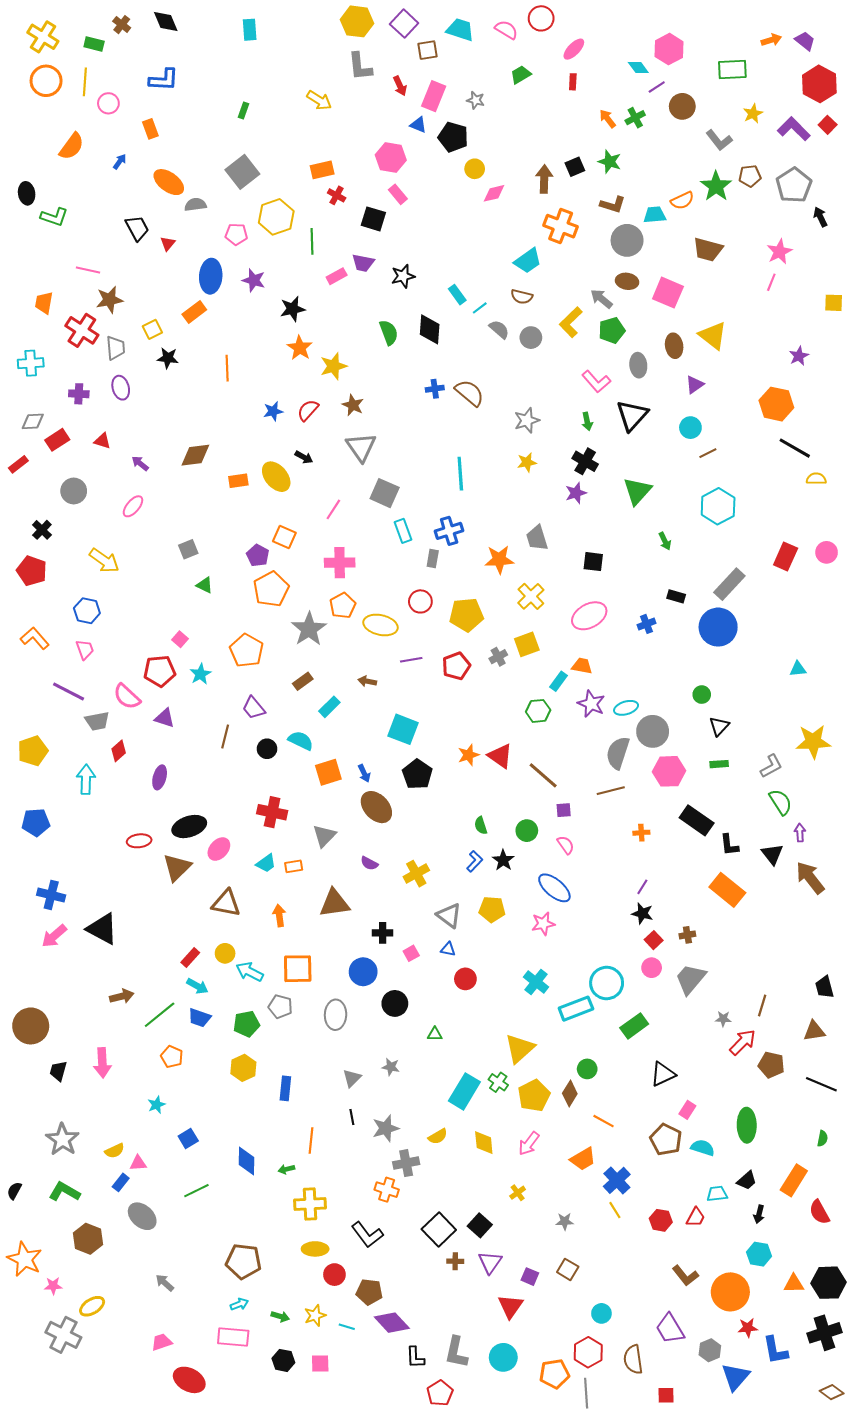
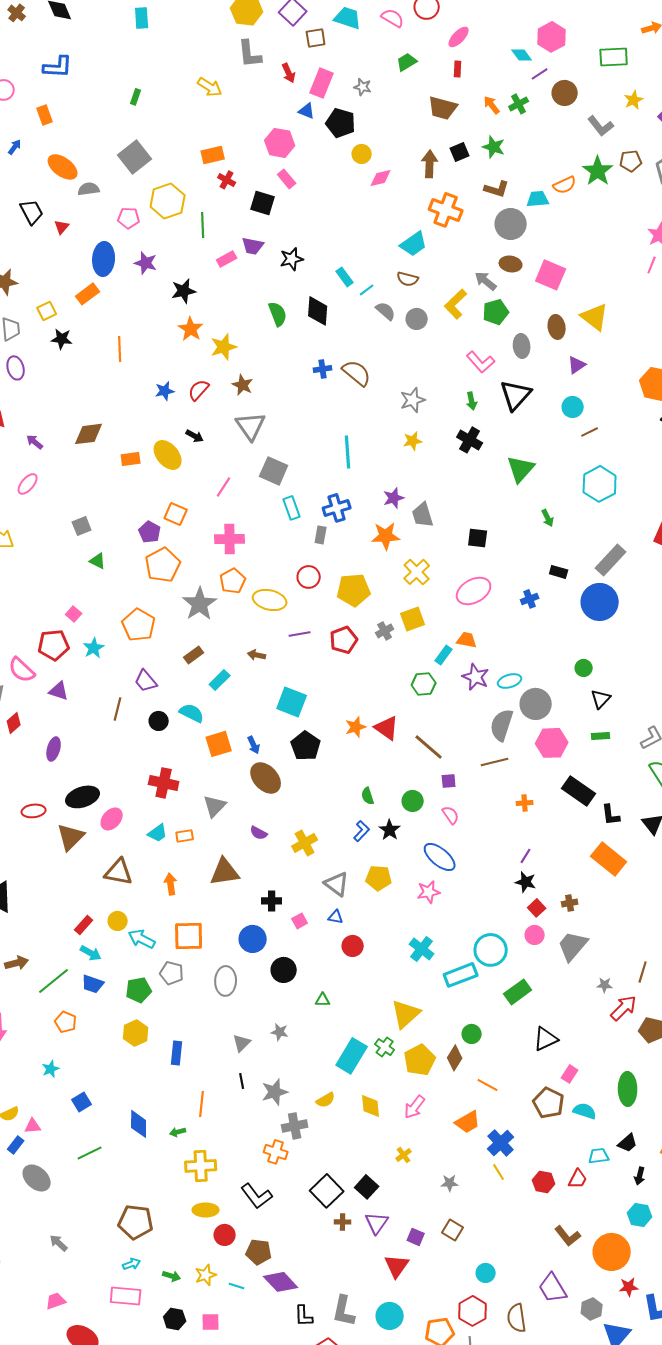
brown trapezoid: (708, 250) -> (443, 108), moved
purple star: (576, 493) -> (394, 498), moved

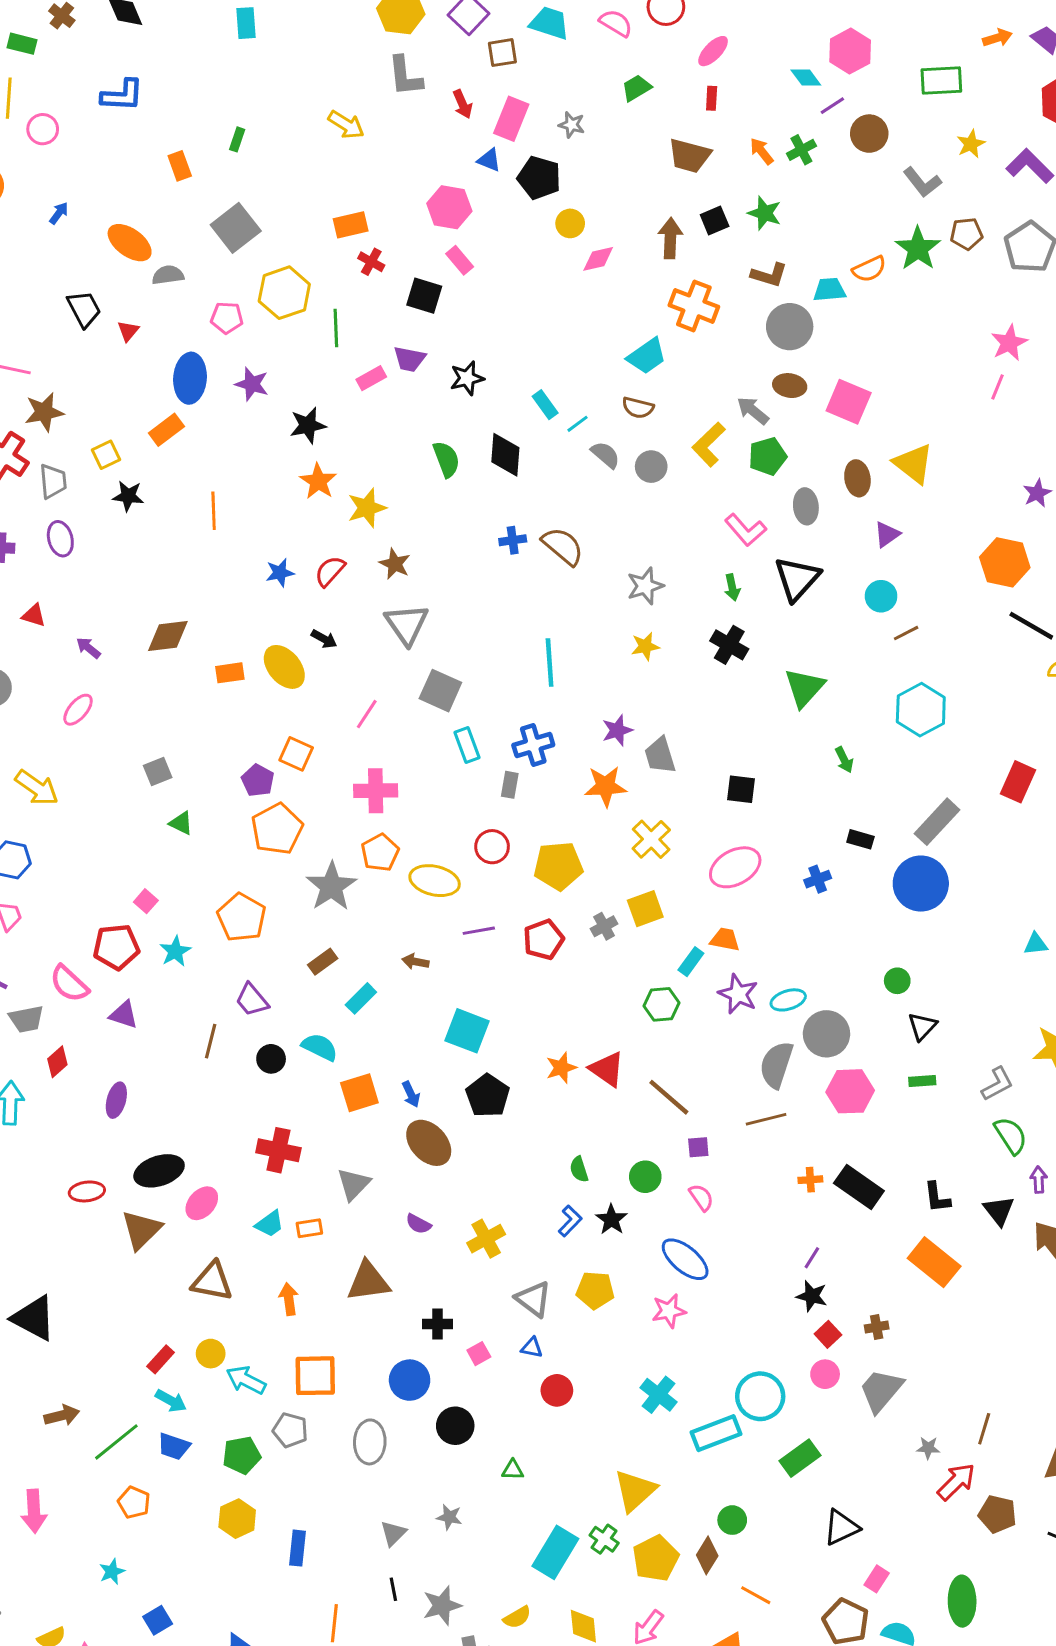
orange rectangle: (45, 115) -> (180, 166), moved
black rectangle: (579, 791) -> (859, 1187), moved

